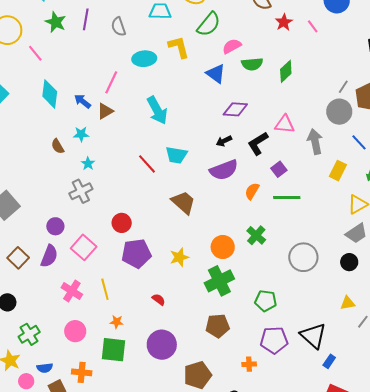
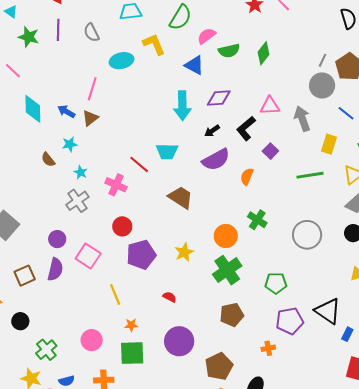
cyan arrow: (157, 110) -> (182, 106), moved, turned 36
green line: (287, 198) -> (310, 175), moved
brown square: (18, 258) -> (25, 276), turned 30
pink cross: (72, 291) -> (116, 185), moved

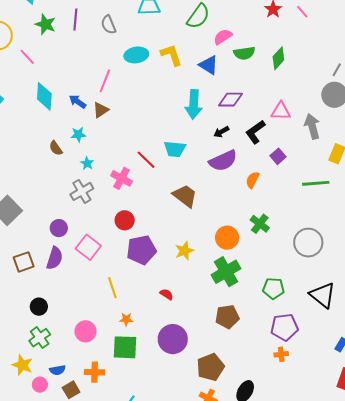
yellow L-shape: (154, 44) -> (171, 55), moved
black triangle: (328, 311) -> (323, 295), moved
black circle: (20, 321) -> (39, 307), moved
orange cross: (268, 348) -> (281, 354), moved

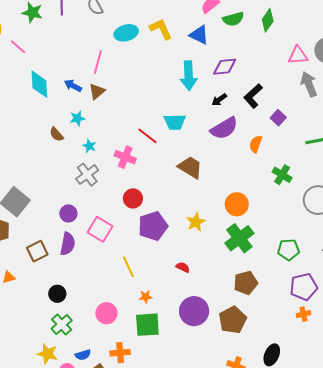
pink triangle: (281, 111) -> (298, 55), moved
green cross: (260, 224) -> (282, 175), moved
brown pentagon: (210, 367) -> (233, 320), moved

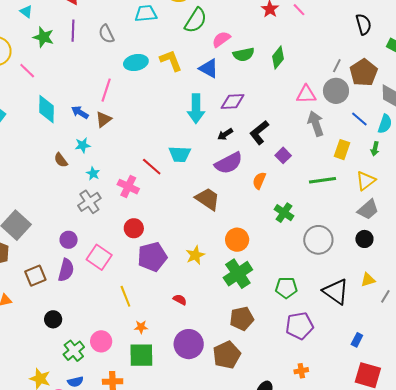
brown trapezoid: (190, 167) -> (208, 199), moved
orange cross: (303, 314) -> (301, 371), moved
green cross: (62, 324) -> (74, 351), moved

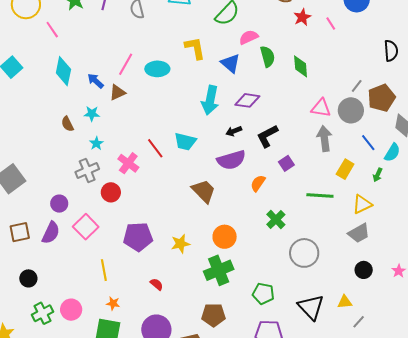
green semicircle: (244, 54) -> (268, 56), turned -105
green diamond: (278, 58) -> (301, 66), turned -55
cyan ellipse: (136, 62) -> (157, 69), moved
red circle: (134, 228) -> (111, 192), moved
black circle: (364, 239) -> (364, 270), moved

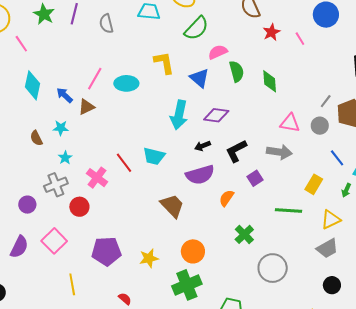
gray circle: (351, 110) -> (320, 126), size x0.7
gray arrow: (324, 139) -> (279, 152), moved, turned 105
purple circle: (59, 204) -> (27, 205), moved

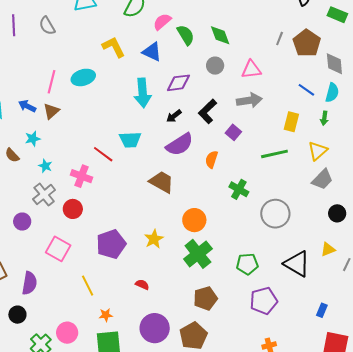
gray circle: (320, 126) -> (215, 66), moved
purple semicircle: (19, 247) -> (29, 283), moved

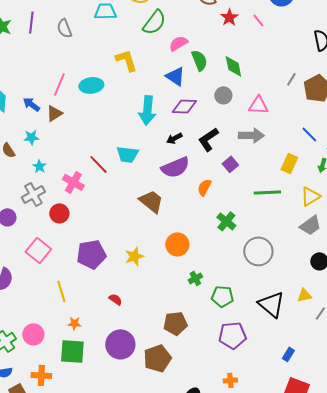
blue triangle: (152, 52) -> (175, 76), moved
green cross: (198, 254) -> (195, 278), moved, size x0.5

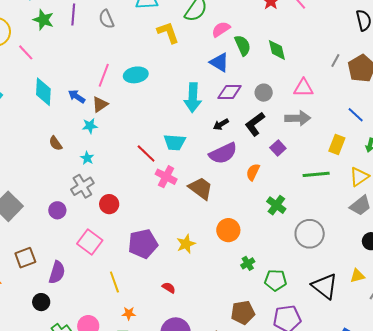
yellow L-shape: (126, 60) -> (168, 32), moved
gray circle: (223, 95) -> (264, 93), moved
cyan star: (31, 137) -> (90, 126), moved
pink cross: (73, 182) -> (166, 177), moved
brown pentagon: (175, 323) -> (243, 313), moved

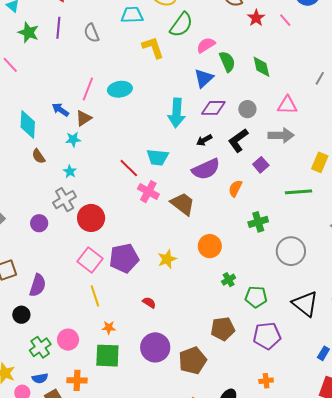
blue triangle: (219, 62) -> (204, 78), turned 45
cyan diamond: (43, 92) -> (28, 124), moved
red circle: (109, 204) -> (91, 218), size x1.4
green cross: (276, 205) -> (258, 222), turned 36
pink square: (90, 242) -> (90, 260), moved

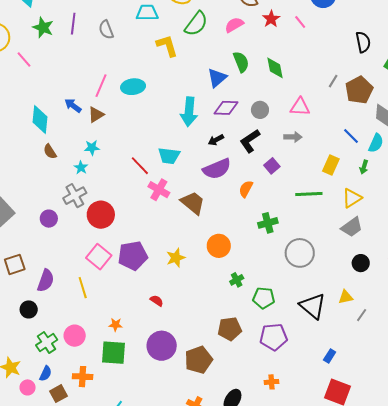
pink semicircle: (206, 45) -> (234, 25), moved
gray arrow: (281, 135) -> (293, 137), size x0.7
cyan star: (73, 139) -> (92, 148), moved
yellow line: (95, 296) -> (83, 288), moved
blue semicircle: (40, 378) -> (46, 374), turned -56

